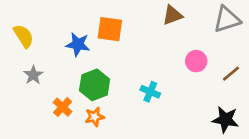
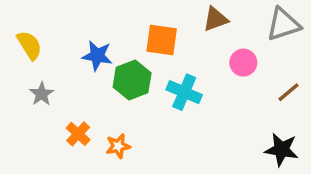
orange square: (110, 29) -> (162, 40), moved
pink circle: (196, 61) -> (243, 63), moved
green hexagon: (95, 85) -> (132, 80), moved
cyan cross: (150, 92) -> (184, 92), moved, size x1.4

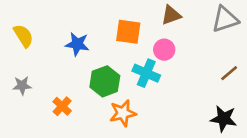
pink circle: (243, 63) -> (164, 50), moved
green hexagon: (132, 80) -> (105, 81), moved
gray star: (42, 94) -> (22, 86), moved, turned 30
orange star: (118, 146) -> (123, 113), moved, size x1.4

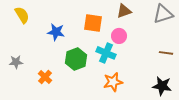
yellow semicircle: (23, 36) -> (22, 15), moved
brown line: (229, 73) -> (166, 53), turned 48
orange star: (123, 113) -> (113, 82), moved

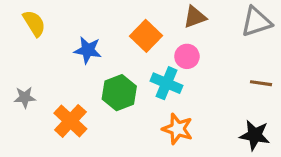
orange square: (93, 23) -> (146, 36), turned 36
orange cross: (45, 77) -> (70, 121), size x1.5
orange star: (113, 82) -> (178, 129), turned 30

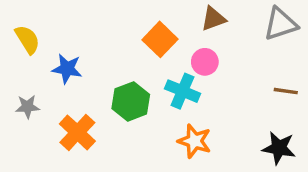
yellow semicircle: (34, 23) -> (27, 39), moved
blue star: (88, 50) -> (67, 69), moved

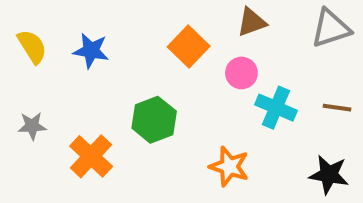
blue star: (67, 69) -> (91, 51), moved
cyan cross: (182, 91) -> (276, 108), moved

